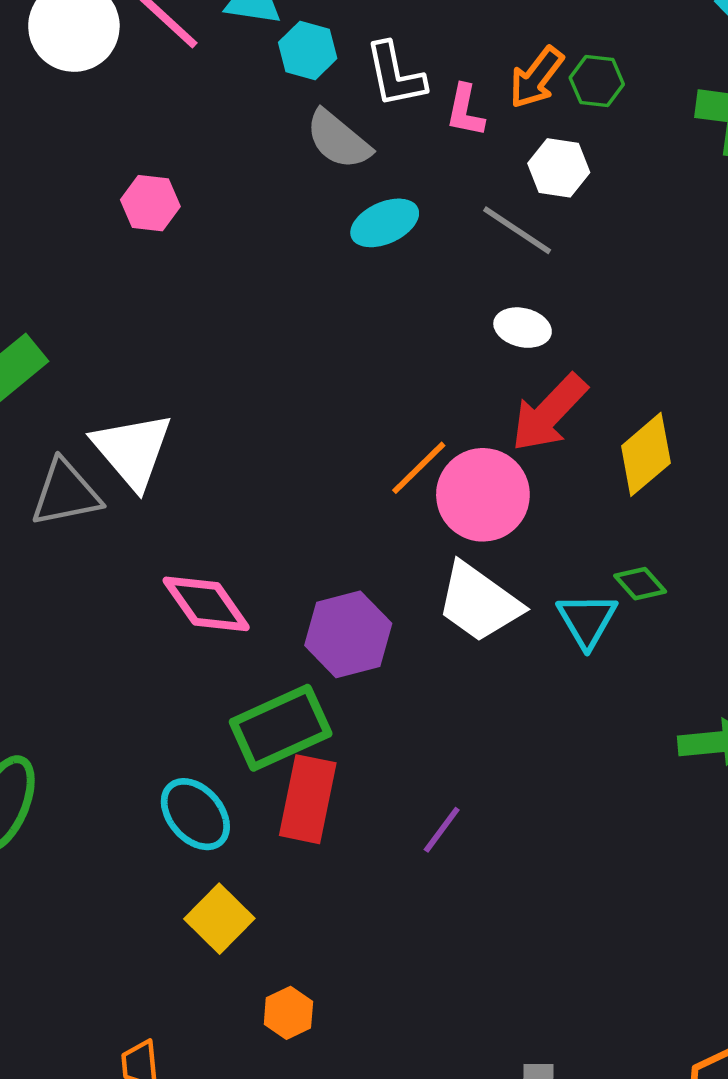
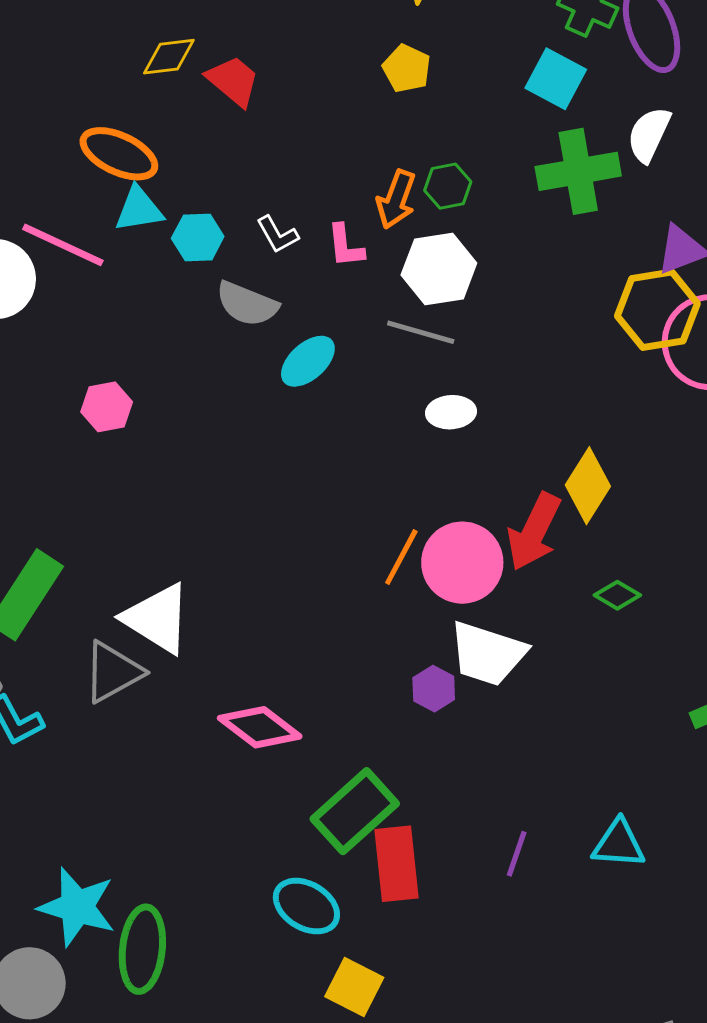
white L-shape: (395, 75) -> (277, 235), size x0.7
white hexagon: (559, 168) -> (439, 269), size x1.4
red arrow: (549, 413) -> (534, 532), moved
cyan triangle: (587, 620) -> (619, 844), moved, turned -38
purple hexagon: (348, 634) -> (434, 689), moved, size x0.6

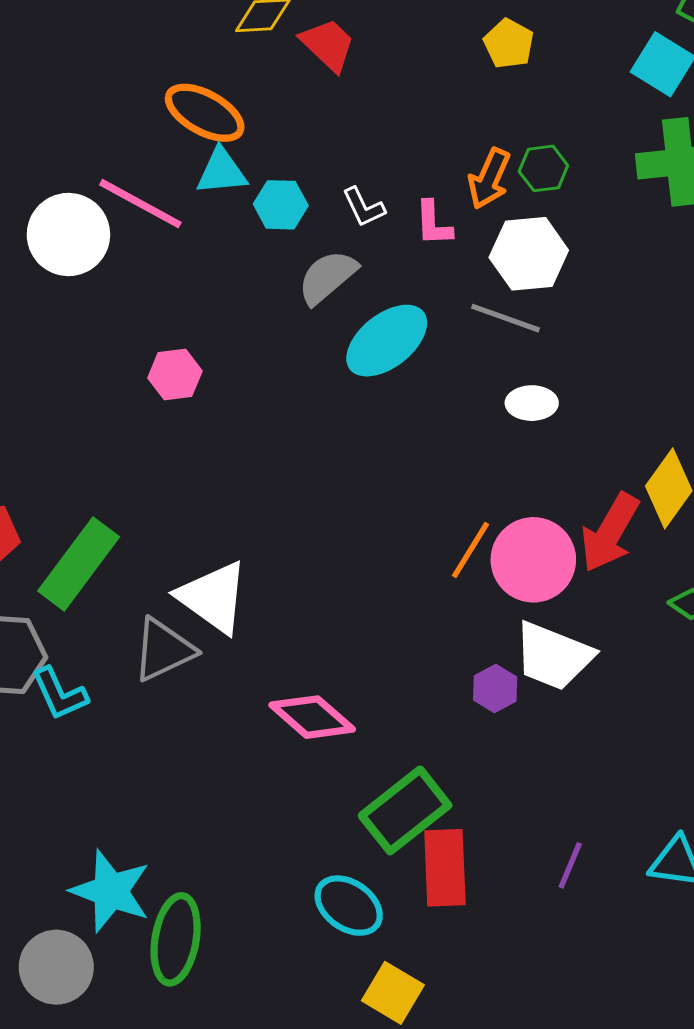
gray semicircle: (247, 304) -> (327, 277), turned 114
cyan ellipse: (308, 361) -> (387, 341), size x1.4

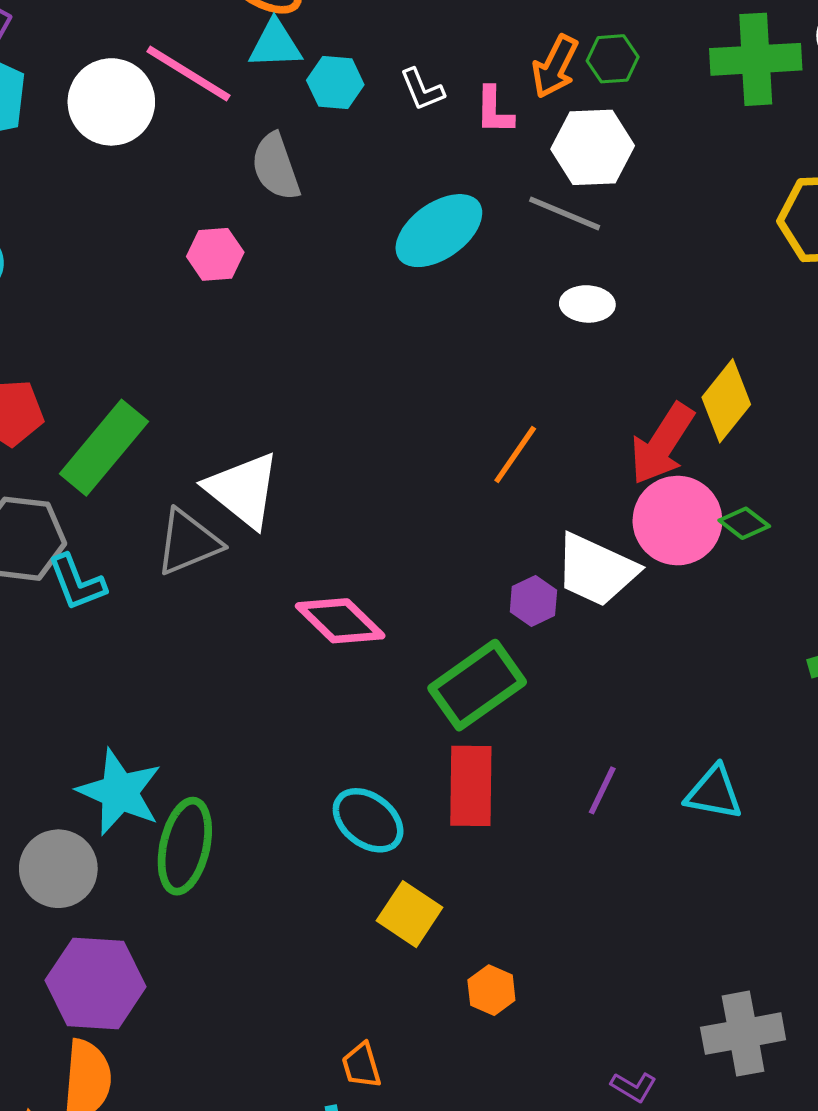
gray semicircle: (327, 277) -> (276, 167), moved, turned -72
pink circle: (533, 560) -> (677, 521), moved
green rectangle: (405, 810) -> (477, 685), moved

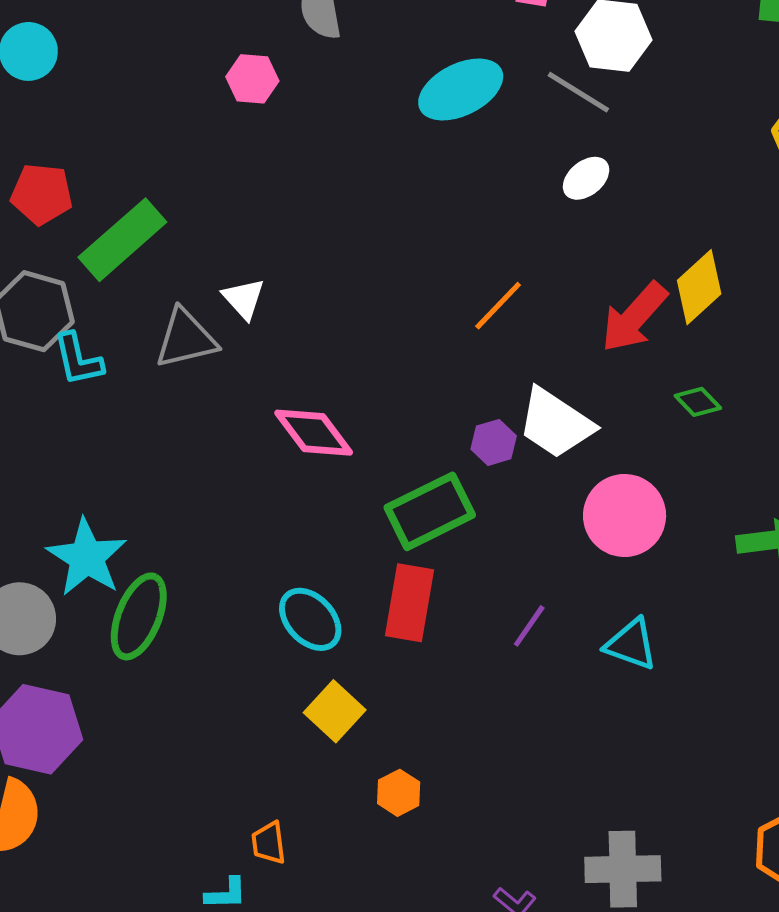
white ellipse: (587, 304) -> (586, 178), turned -51
white triangle: (243, 490) -> (244, 299), size x0.6
pink circle: (677, 521) -> (625, 516), moved

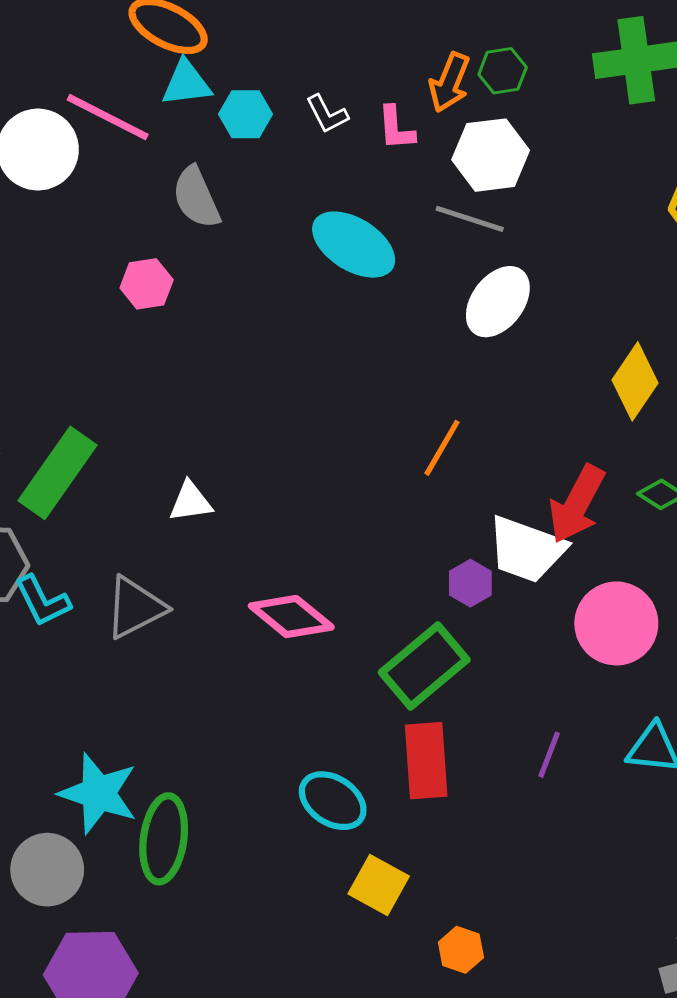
cyan ellipse: (461, 90) -> (354, 245), turned 72
white ellipse: (586, 178) -> (498, 302), size x1.5
white triangle: (244, 299) -> (191, 502), turned -42
red arrow: (634, 317) -> (577, 504), moved
gray triangle: (186, 339) -> (135, 608), moved

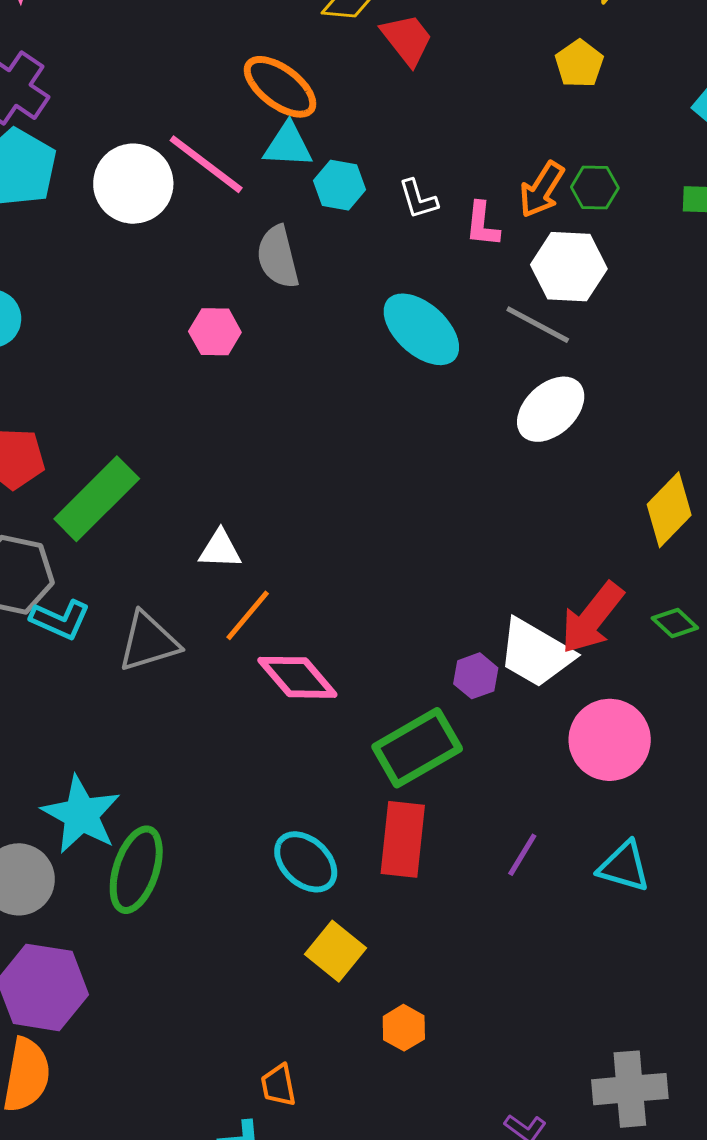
orange line: (442, 448) -> (248, 615), moved
cyan L-shape: (42, 601) -> (60, 620), turned -50

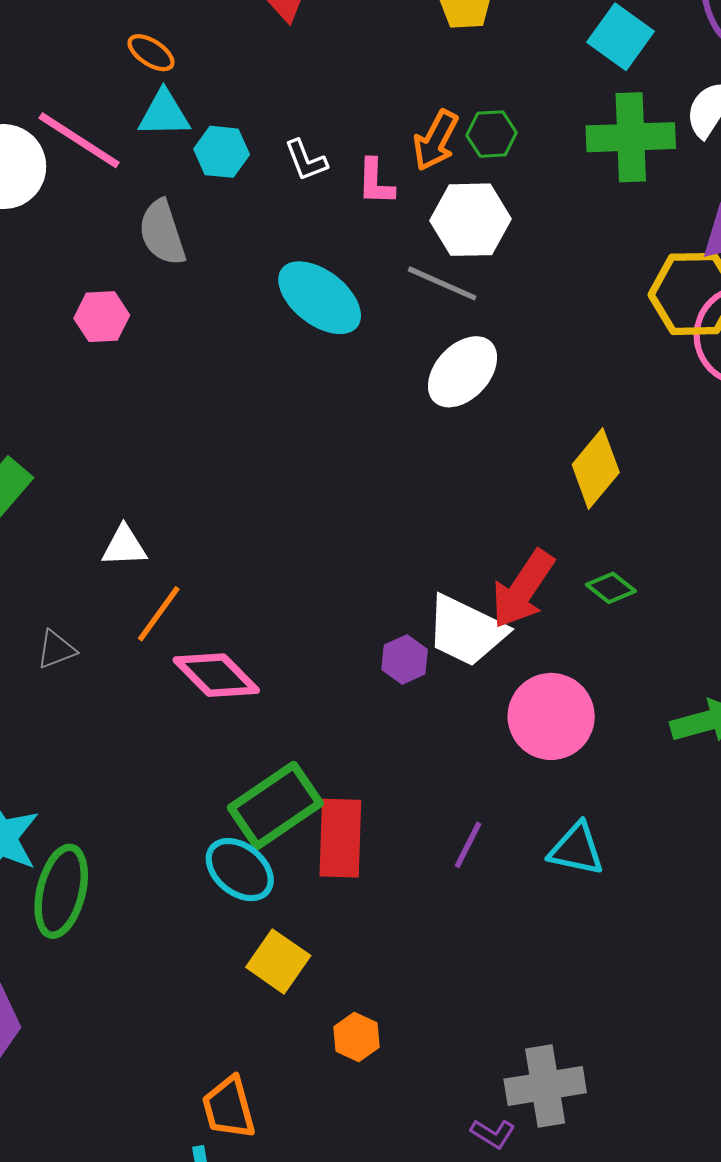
orange ellipse: (280, 87) -> (151, 53), size x0.6
gray triangle: (149, 642) -> (56, 650), size x0.6
green rectangle: (417, 748) -> (275, 806), moved
orange trapezoid: (278, 1085) -> (229, 1108), size x1.4
gray cross: (630, 1089) -> (545, 1086), moved

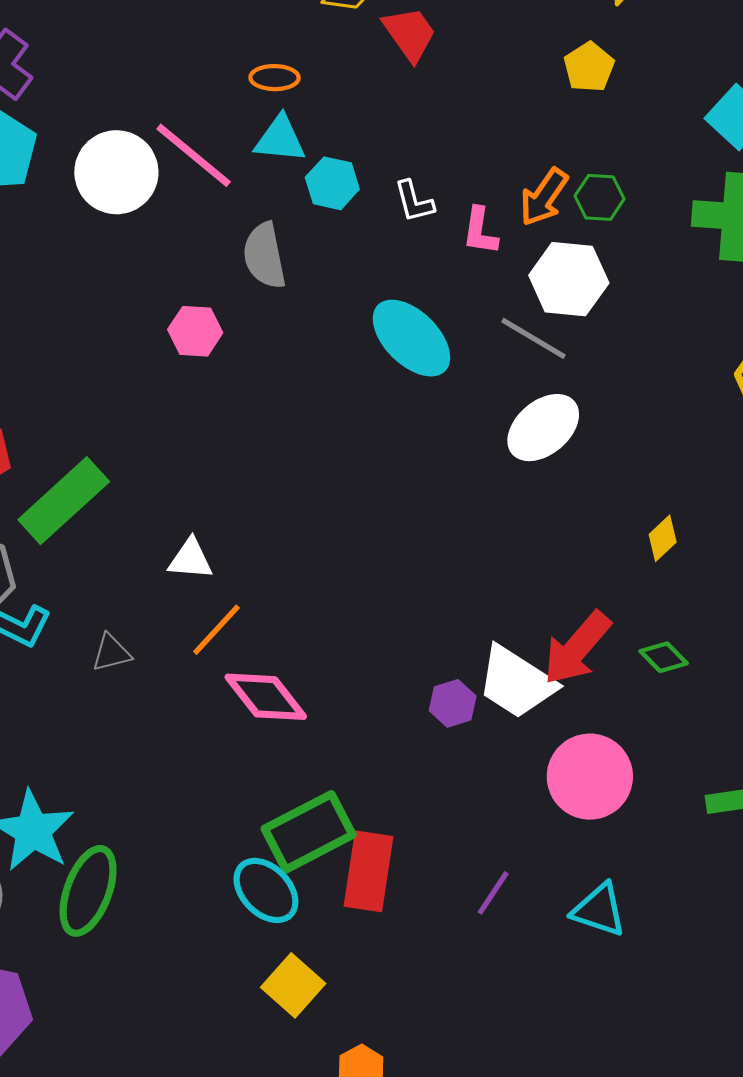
orange ellipse: (151, 53) -> (275, 78), turned -39
yellow diamond: (596, 469) -> (663, 538), size x0.6

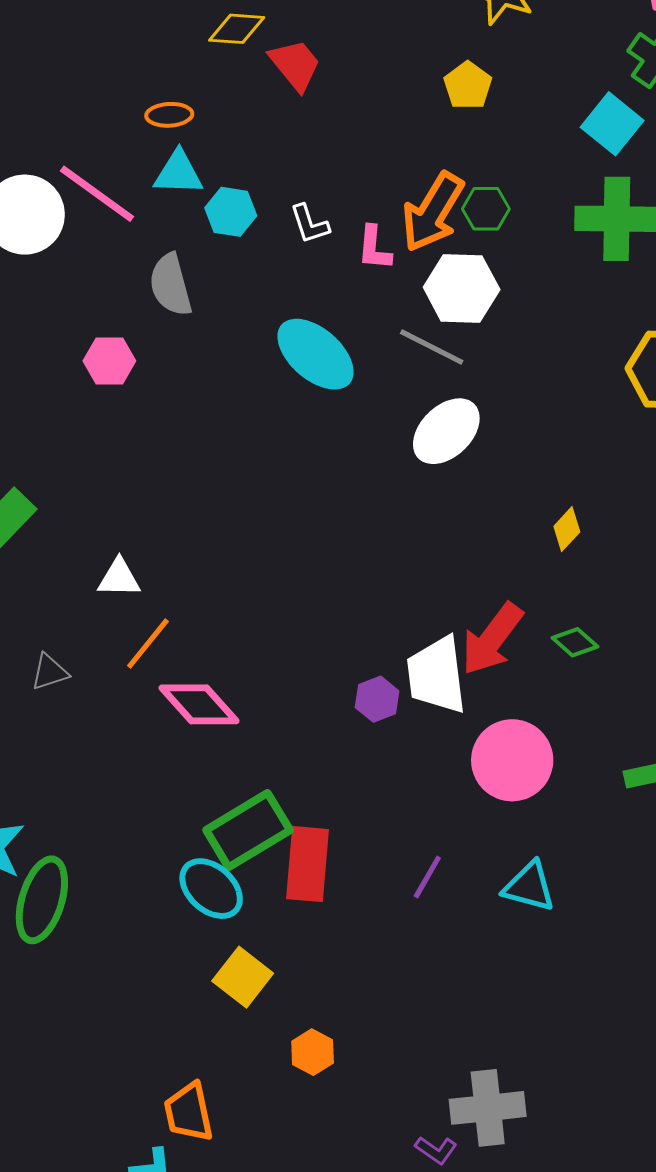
orange arrow: (544, 197) -> (433, 212), size x1.4
white trapezoid: (516, 682) -> (436, 675), turned 54

